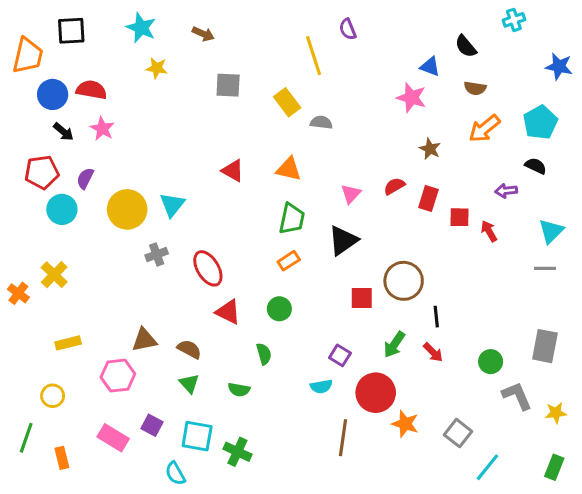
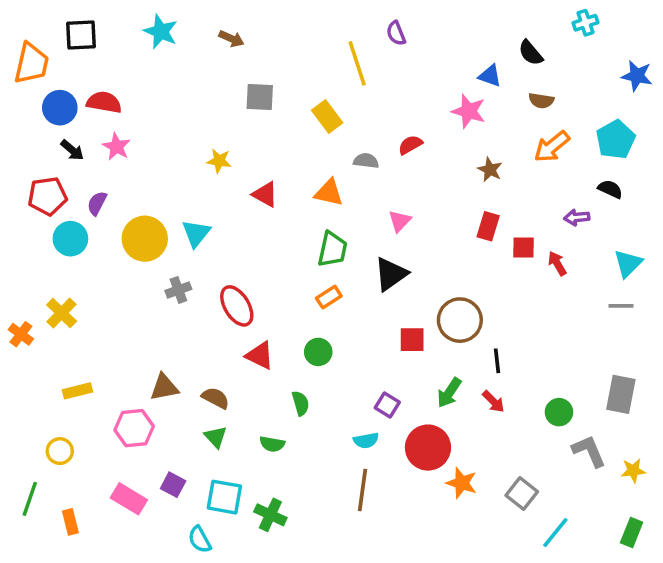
yellow star: (157, 68) -> (219, 161), moved
gray semicircle: (321, 122) -> (366, 161), moved
red semicircle: (394, 186) -> (410, 145), moved
brown line: (343, 438) -> (362, 490), moved

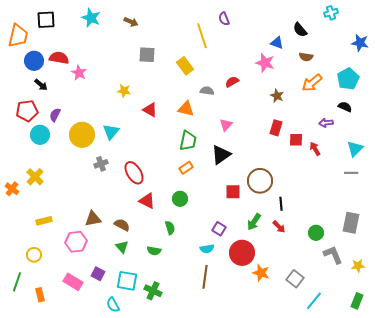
pink star: (116, 147) -> (79, 73), moved

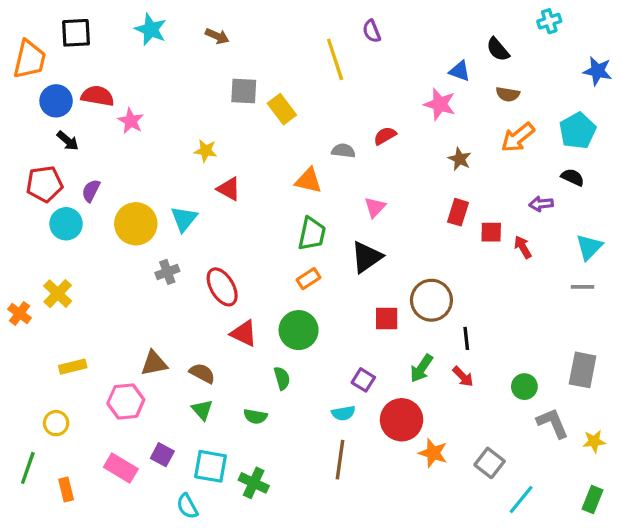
yellow rectangle: (185, 66) -> (282, 109), moved
red triangle: (150, 110) -> (229, 189), moved
green circle: (180, 199) -> (299, 330), size x1.5

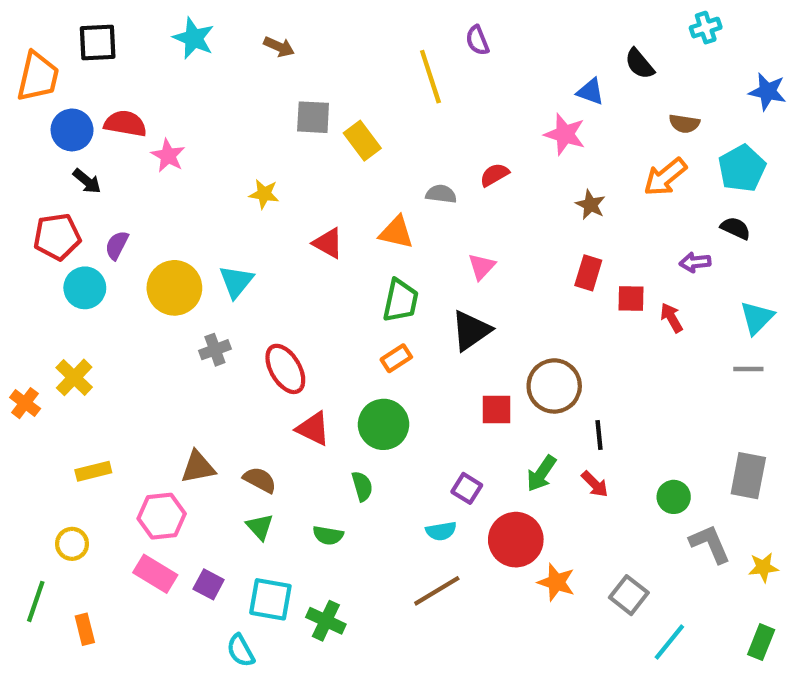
brown semicircle: (508, 94) -> (684, 124), moved
red triangle: (229, 189) -> (328, 243), moved
brown line: (340, 460) -> (437, 591), turned 51
pink rectangle: (121, 468) -> (155, 574), moved

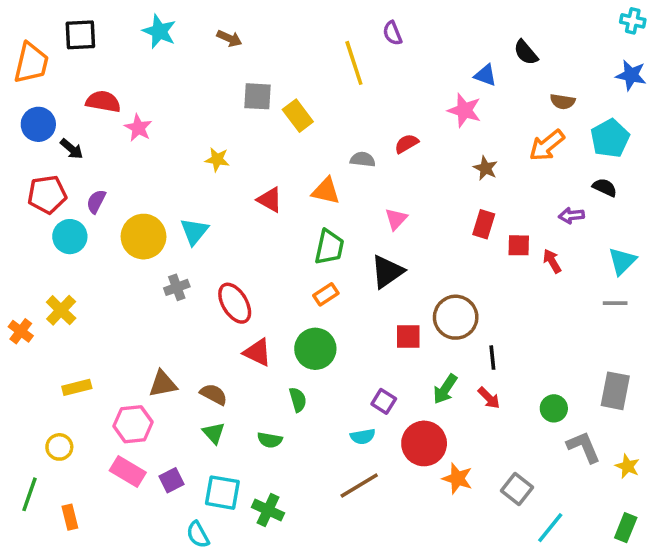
cyan cross: (706, 28) -> (633, 21), moved, turned 30
blue circle: (72, 130) -> (38, 124), moved
yellow star: (763, 567) -> (627, 466), turned 30
purple square: (209, 584) -> (172, 480), turned 35

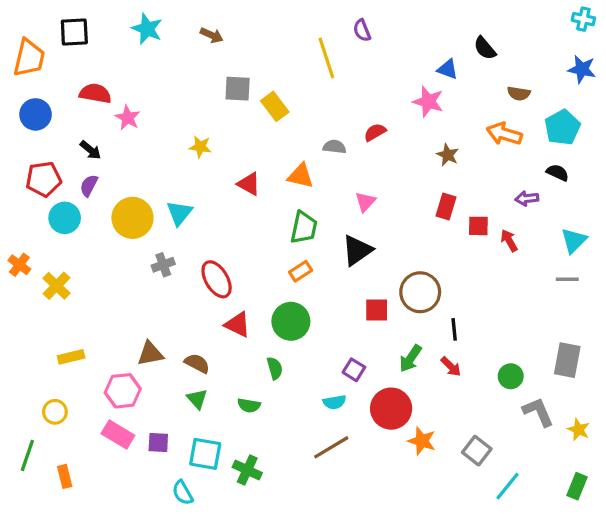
orange arrow: (547, 145) -> (504, 134), turned 56
black arrow: (72, 149) -> (90, 150), moved
orange cross: (21, 331) -> (19, 265), moved
purple square: (172, 480) -> (158, 443), turned 30

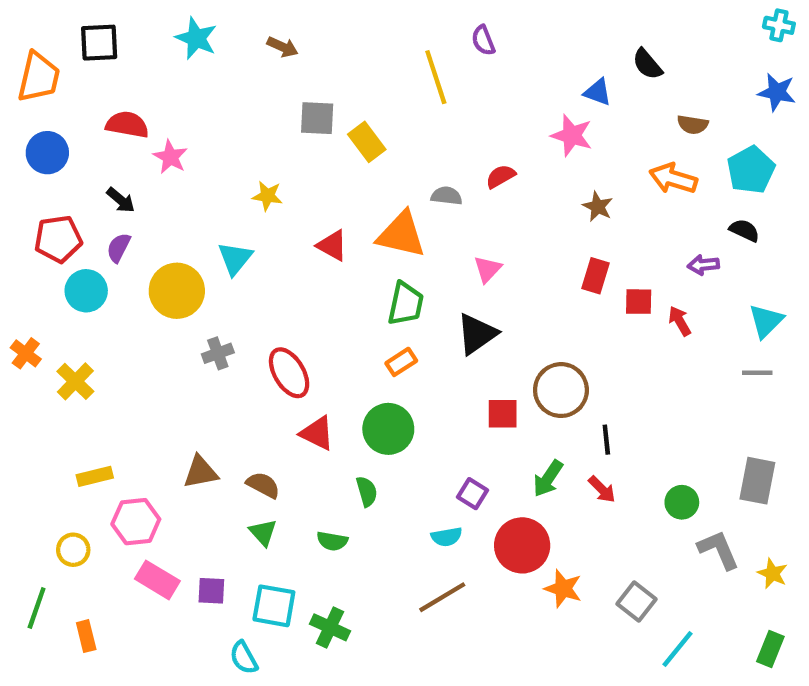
orange triangle: (301, 176) -> (401, 235), size x1.4
cyan triangle: (179, 213) -> (235, 258), moved
pink hexagon: (123, 391) -> (136, 522), moved

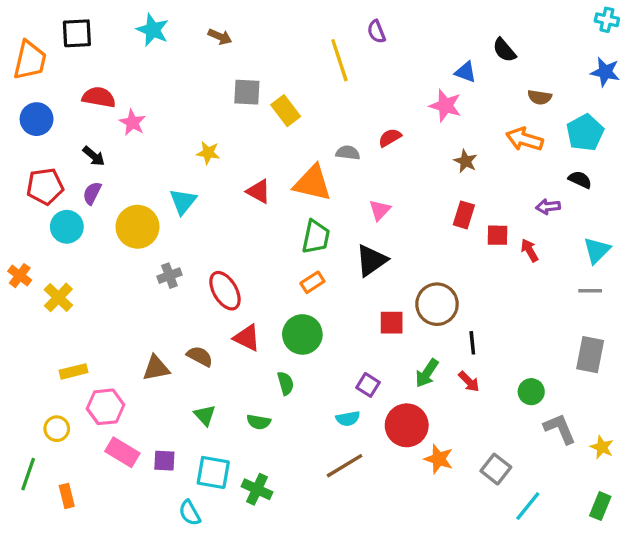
gray rectangle: (757, 481) -> (590, 355), moved
brown semicircle: (263, 485) -> (200, 356), moved

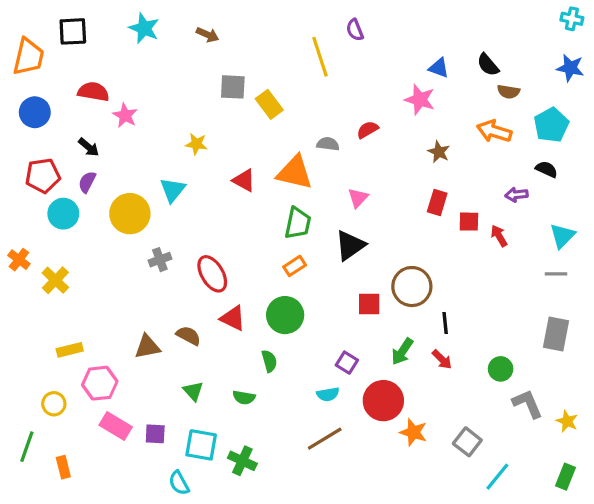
black semicircle: (504, 50) -> (488, 65), moved

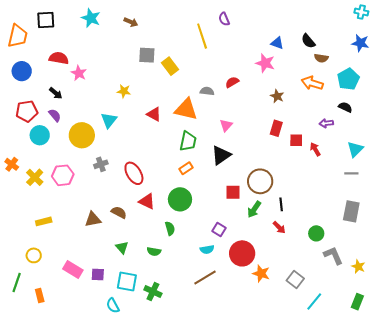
purple semicircle: (87, 182) -> (55, 115), turned 112
green arrow: (402, 351) -> (254, 209), moved
pink hexagon: (100, 383) -> (63, 175), moved

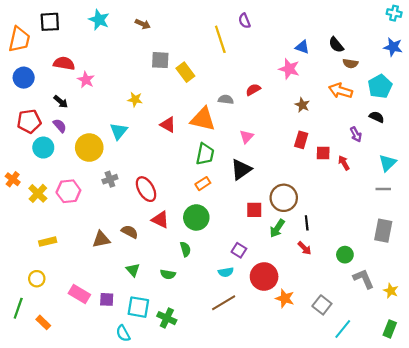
purple arrow: (326, 123) -> (356, 134), turned -112
orange rectangle: (40, 296) -> (43, 322), turned -32

